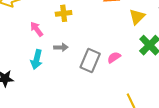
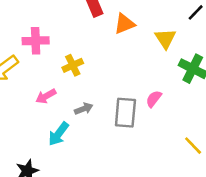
pink arrow: (37, 29) -> (46, 96), turned -63
cyan arrow: (37, 59) -> (59, 134), turned 42

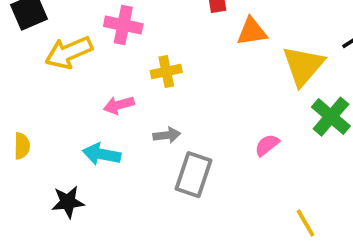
yellow triangle: (165, 39) -> (303, 66), size x1.4
gray rectangle: (125, 113) -> (193, 175), moved
cyan arrow: (59, 134) -> (102, 154), moved, turned 50

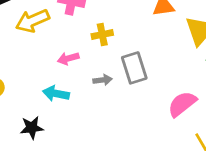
pink semicircle: (267, 145) -> (182, 104), moved, size x1.6
gray rectangle: (193, 175) -> (134, 68), moved, turned -36

